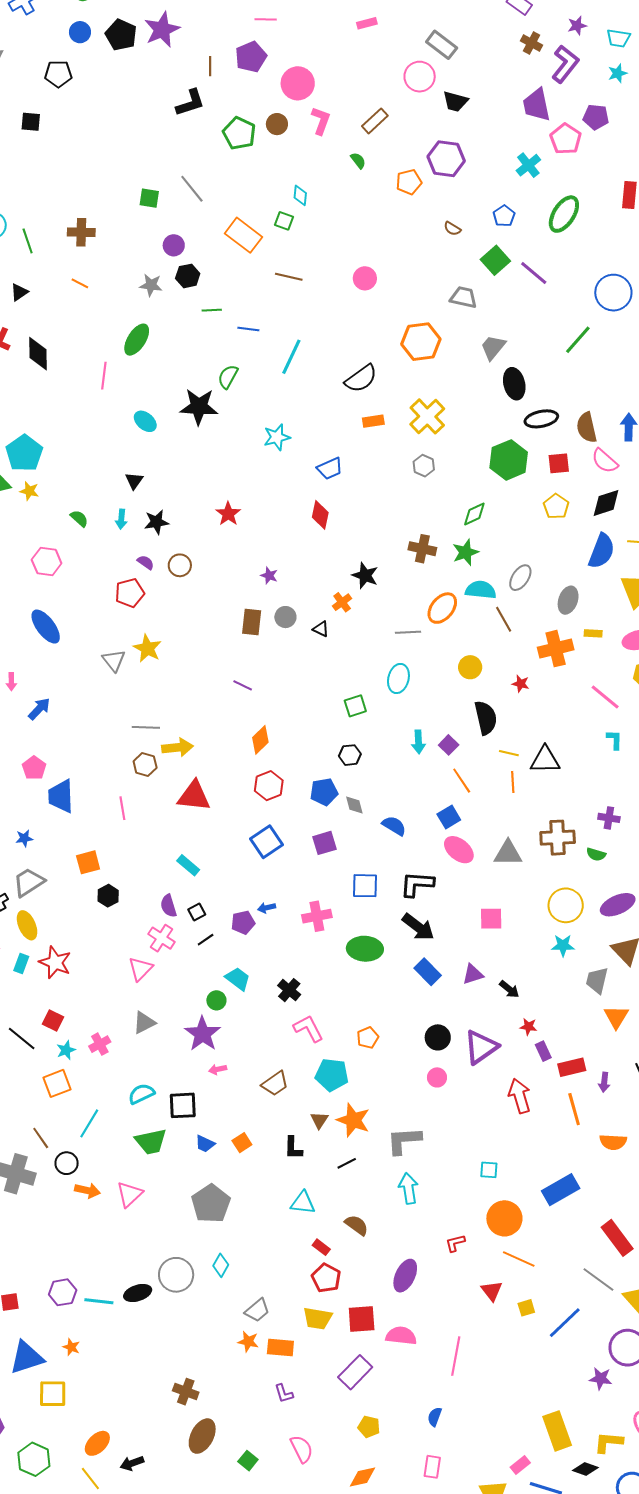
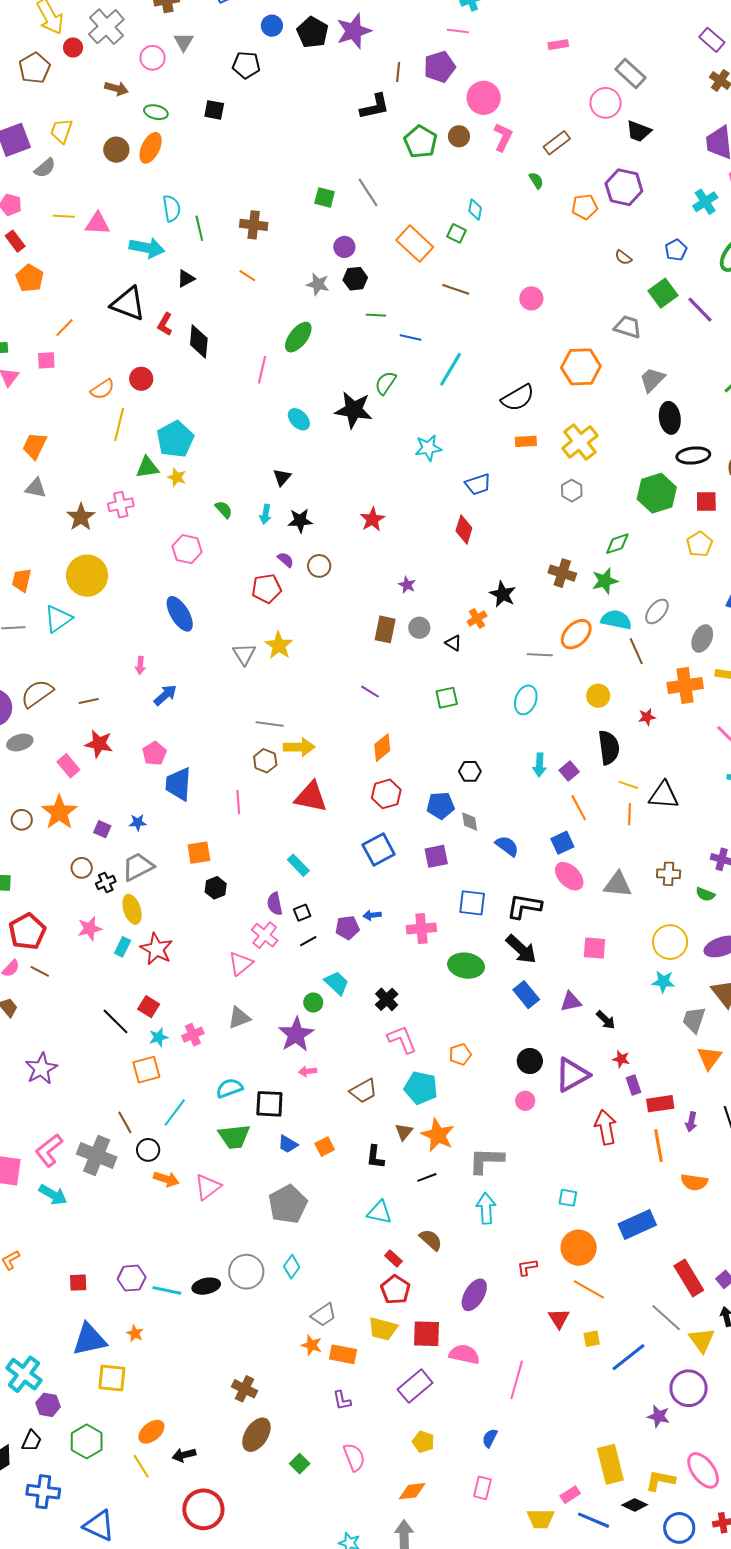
red star: (521, 684) -> (647, 717), turned -30
green square: (355, 706) -> (447, 698), moved
brown cross: (558, 838) -> (669, 874), size x0.7

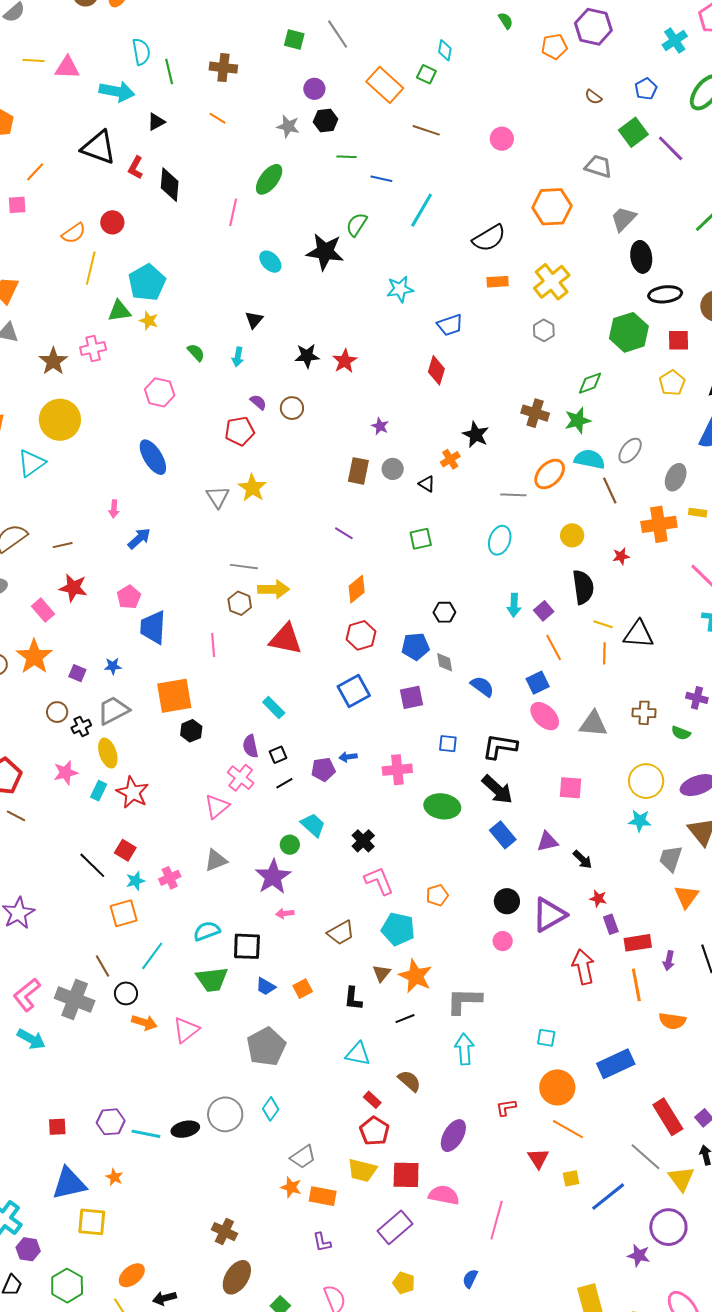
black star: (300, 521) -> (307, 356), moved
orange square: (199, 853) -> (174, 696), size x1.5
blue square: (472, 903) -> (448, 744), size x0.7

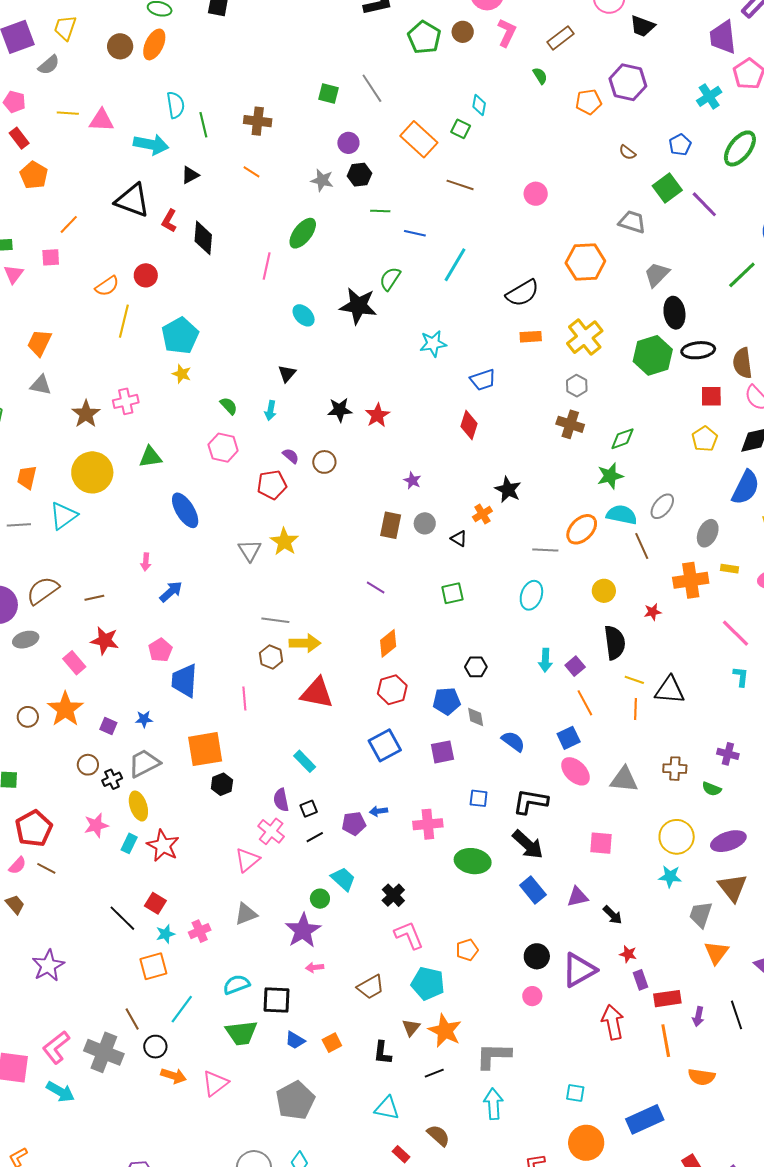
green triangle: (119, 311) -> (150, 457), moved
green hexagon: (629, 332) -> (653, 355), moved
pink hexagon: (160, 392) -> (223, 448), moved
brown cross: (535, 413) -> (570, 424), moved

